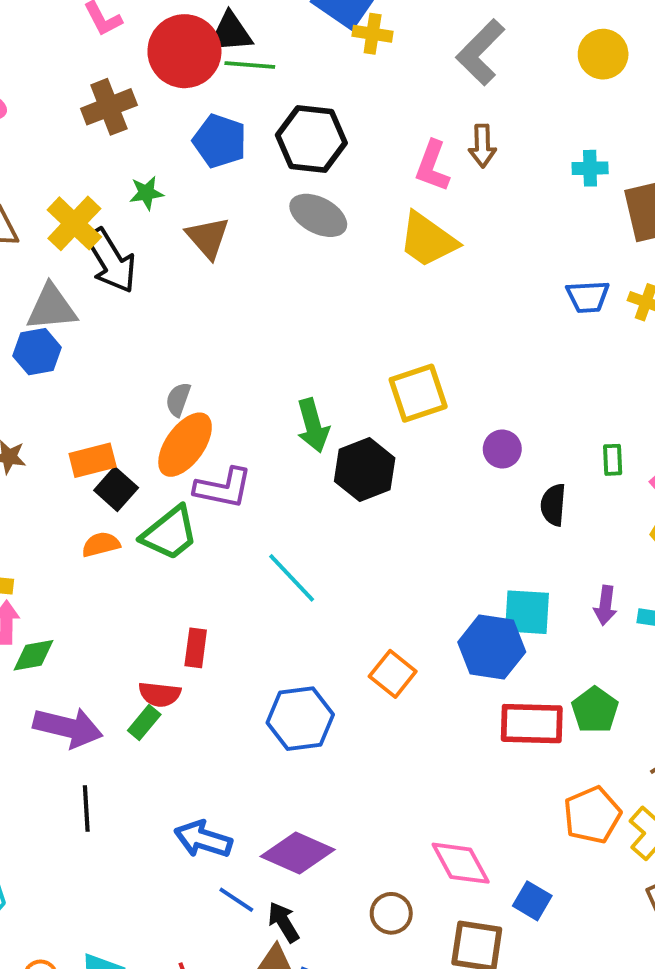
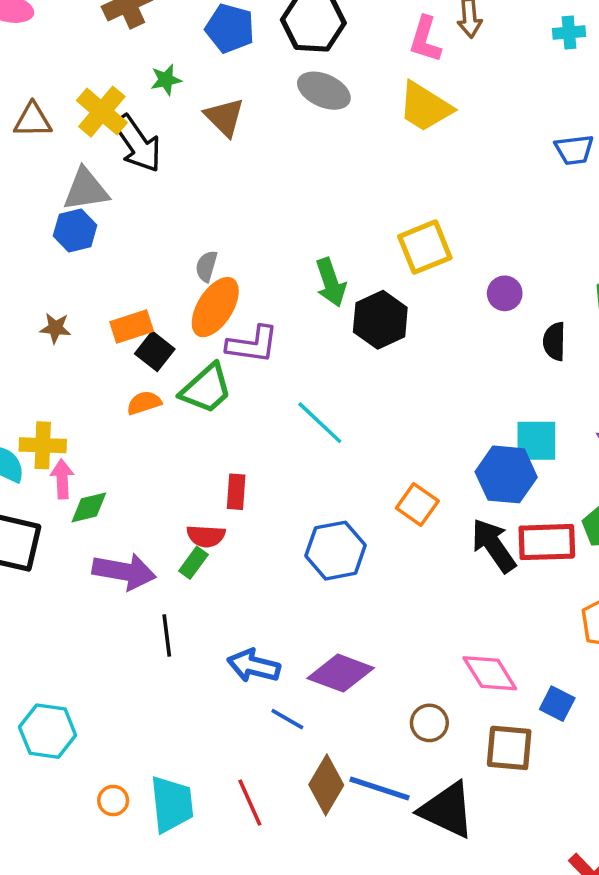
black line: (86, 808) -> (167, 635), moved
black arrow: (284, 922) -> (494, 545), moved, size x1.5

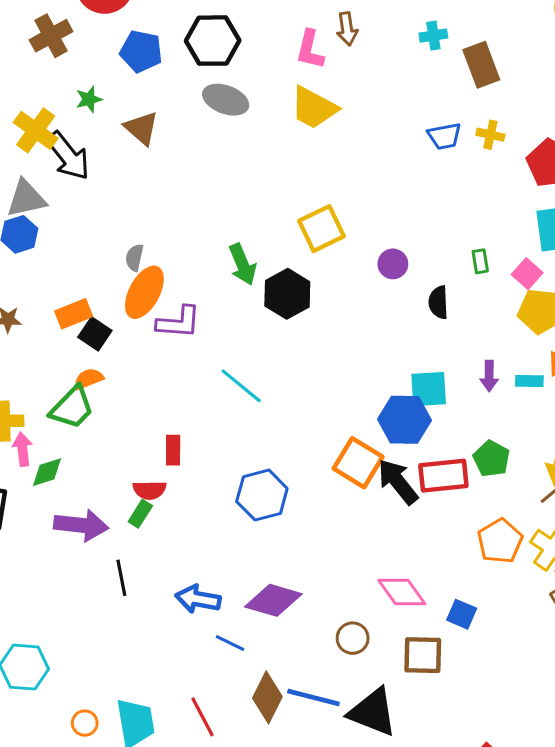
green trapezoid: (206, 389) -> (72, 408), moved
orange square: (417, 505) -> (358, 463), moved, size x1.4

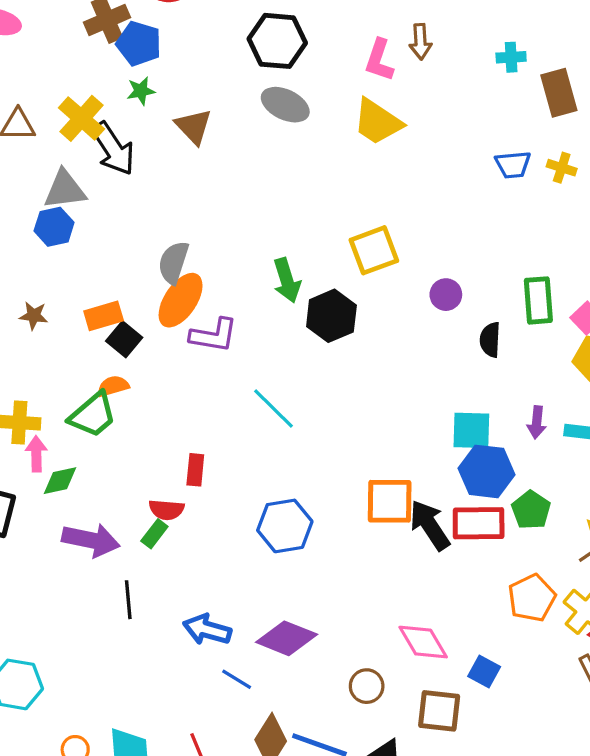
blue pentagon: (141, 51) -> (139, 44), moved
gray semicircle: (134, 258) -> (173, 263), size x1.5
green rectangle: (480, 261) -> (538, 300), size x1.8
blue hexagon: (405, 420) -> (486, 471), moved
orange square: (358, 463) -> (390, 501), turned -36

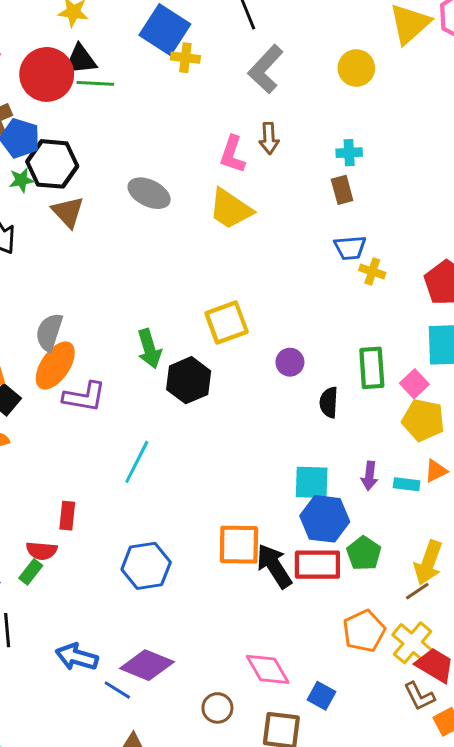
black hexagon: (277, 41) -> (52, 164), moved
brown rectangle: (559, 93) -> (342, 190), moved, size x0.7
yellow cross: (562, 168) -> (372, 271), moved
cyan line: (273, 409) -> (137, 462), turned 72
blue line: (237, 679) -> (117, 690), moved

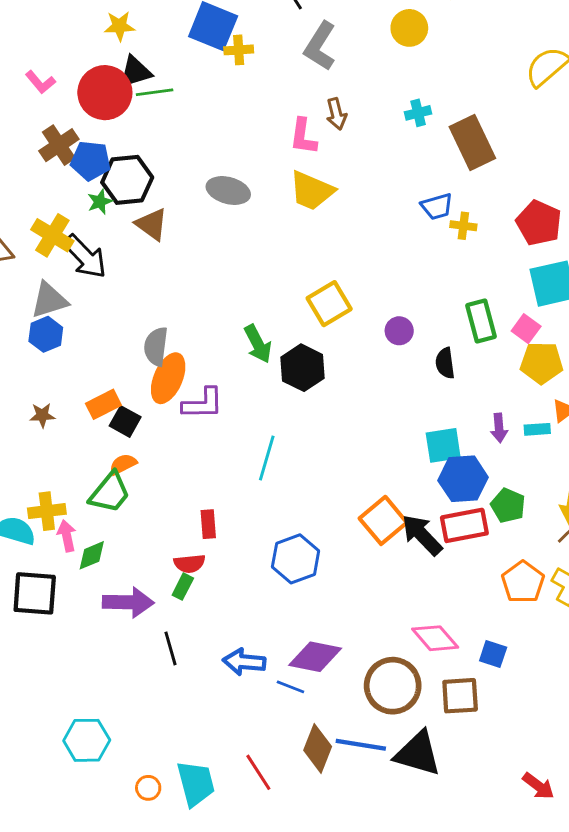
brown rectangle: (342, 190) -> (472, 142), moved, size x1.8
orange square: (239, 545) -> (383, 520), turned -30
brown circle: (217, 708) -> (393, 686), size x1.8

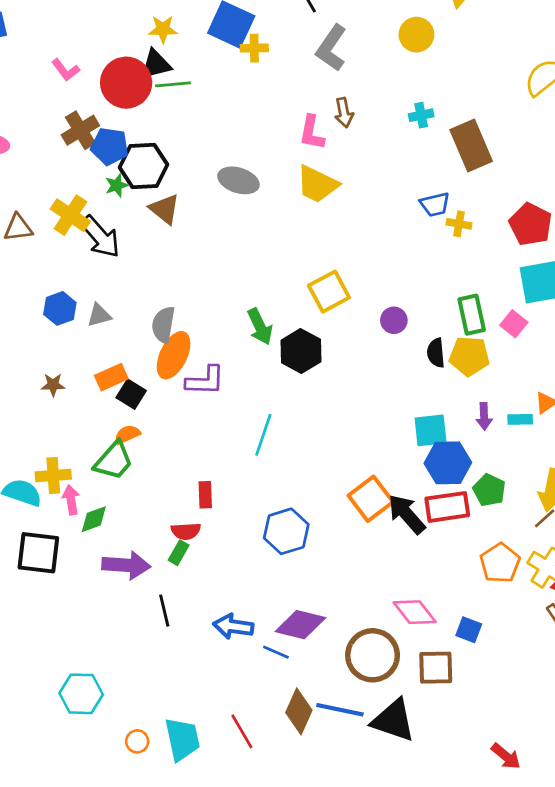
yellow star: (119, 26) -> (163, 29), moved
gray triangle: (49, 300) -> (99, 315), moved, size x0.7
yellow pentagon: (542, 363) -> (469, 356), moved

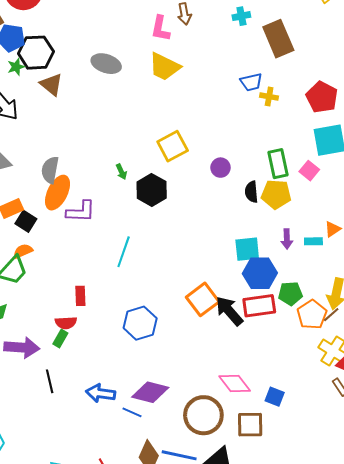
green arrow: (260, 327) -> (121, 172), size x0.6
green pentagon: (489, 490) -> (290, 293), turned -30
orange pentagon: (500, 563) -> (312, 315), moved

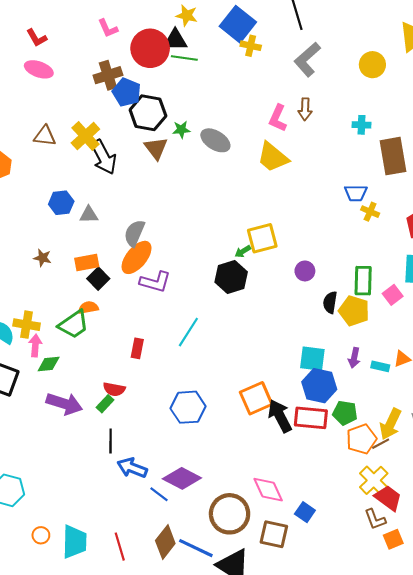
green star: (16, 67) -> (181, 130), moved
green arrow: (121, 172) -> (243, 251), moved, turned 70
red rectangle: (80, 296) -> (137, 348), moved
black line: (50, 381) -> (111, 441), moved

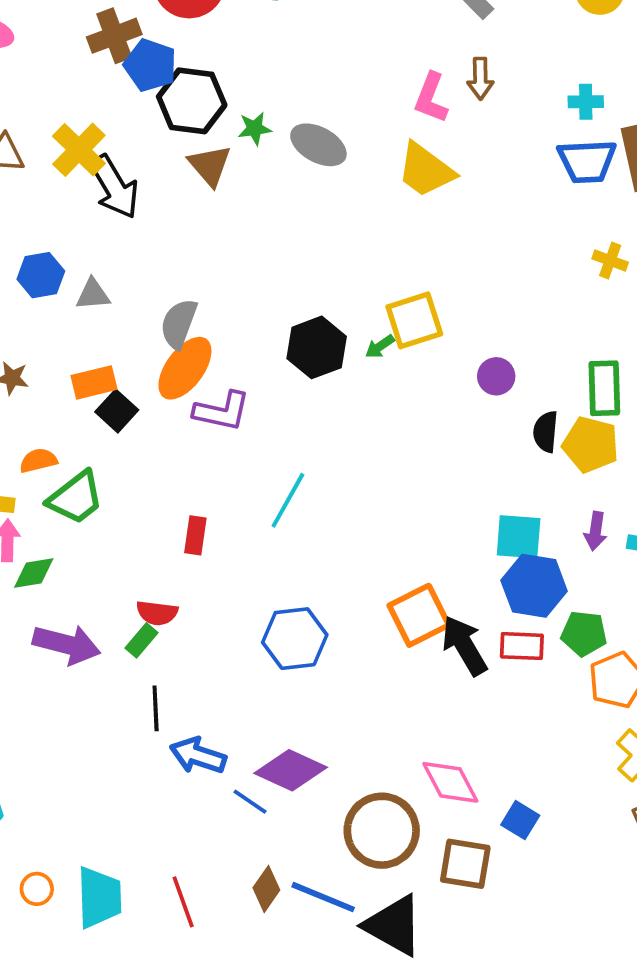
blue trapezoid: (356, 193) -> (587, 161), moved, size x1.4
black hexagon: (231, 277) -> (317, 347), moved
orange semicircle: (88, 308) -> (38, 460), moved
red rectangle: (311, 418) -> (522, 646), size x0.7
brown diamond: (165, 542) -> (266, 889), size x0.7

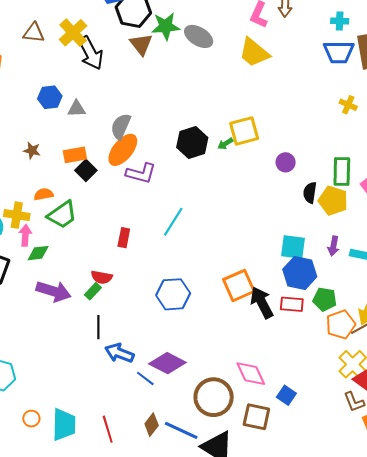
green star: (255, 129) -> (166, 26), size x1.6

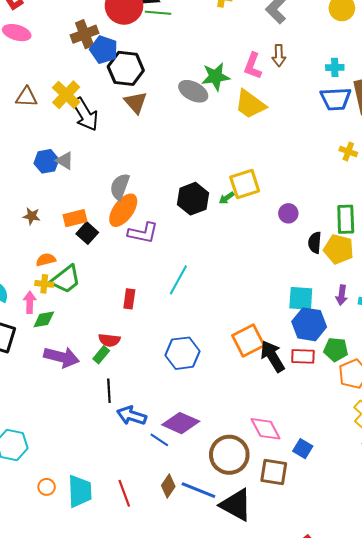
green star: (166, 26) -> (216, 77), moved
gray triangle: (77, 109) -> (65, 161), moved, turned 36
yellow cross: (17, 215) -> (44, 284), moved, size x0.7

